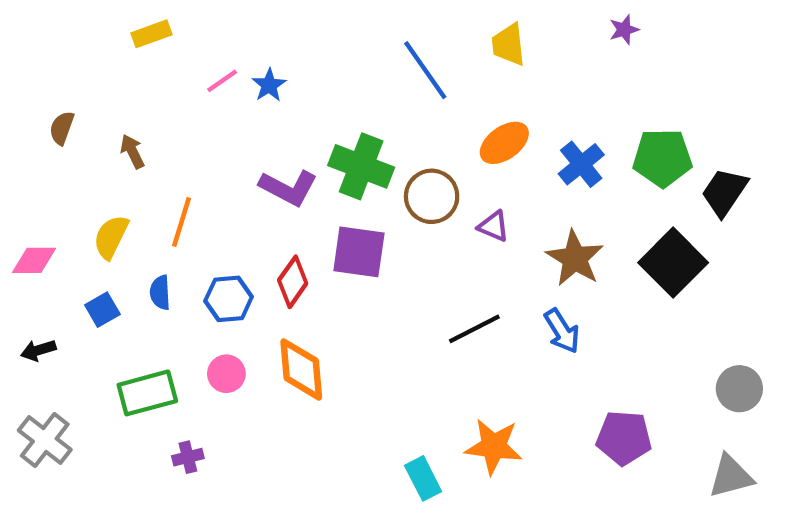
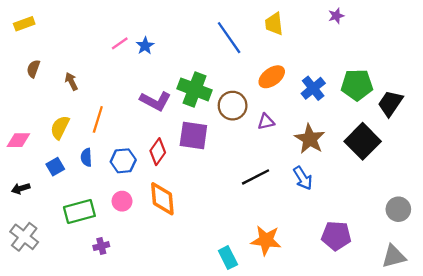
yellow rectangle: (152, 34) -> (24, 24), moved
purple triangle: (494, 226) -> (266, 122), turned -36

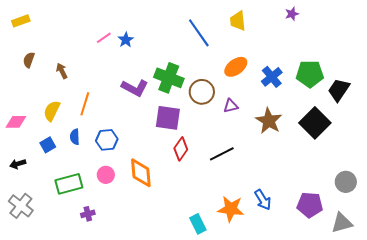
red diamond: (158, 152) -> (181, 149), moved
blue arrow: (303, 178) -> (263, 200), moved
purple pentagon: (336, 236) -> (310, 205), moved

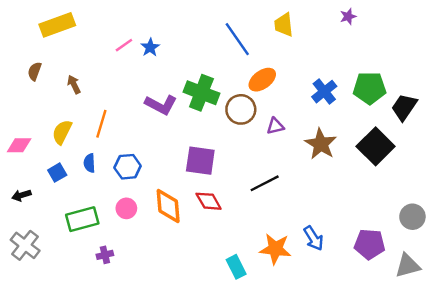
yellow rectangle: (21, 21) -> (57, 25), moved, size x1.6
orange ellipse: (236, 67) -> (262, 80), moved
purple square: (168, 118) -> (200, 161), moved
red diamond: (181, 149) -> (209, 201), moved, turned -65

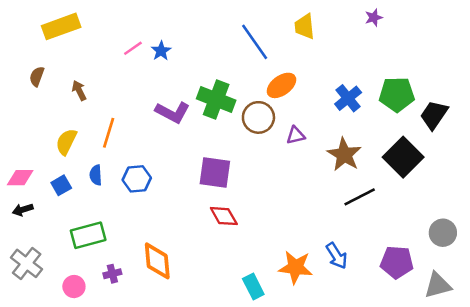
pink diamond: (19, 145) -> (20, 178), moved
black line: (265, 183) -> (360, 197), moved
orange diamond: (168, 206) -> (157, 261), moved
pink circle: (126, 208) -> (74, 287), moved

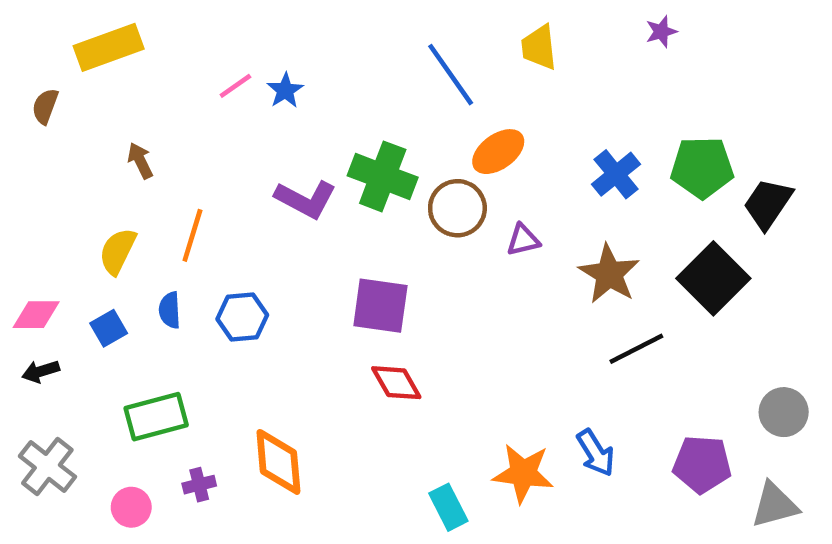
brown semicircle: (37, 76) -> (45, 106), moved

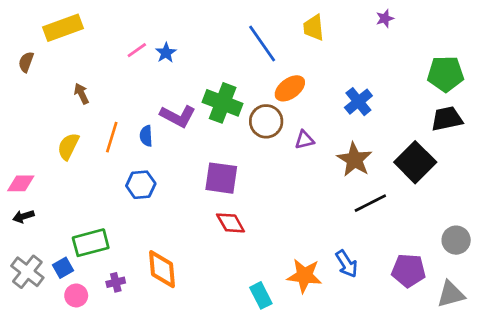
green pentagon: (702, 167) -> (446, 74), moved
black trapezoid: (768, 204) -> (447, 119), turned 44
blue semicircle: (170, 310) -> (146, 136), moved
blue square: (109, 328) -> (63, 268), moved

